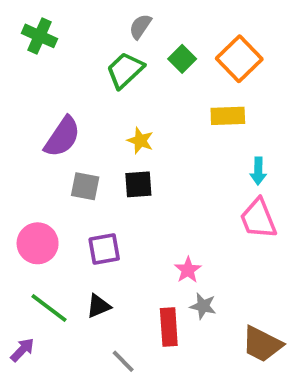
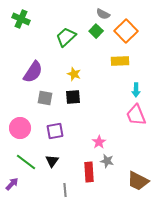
gray semicircle: (140, 26) -> (103, 14), moved, turned -96
black triangle: (98, 306) -> (52, 161), turned -32
gray line: (123, 361) -> (65, 190), turned 40

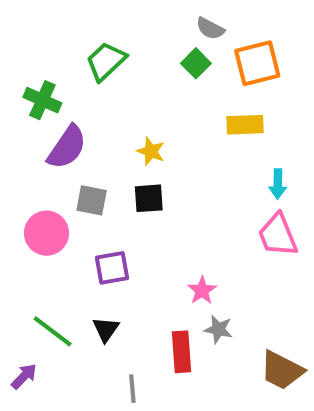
green cross: (21, 19) -> (42, 100), moved
orange square: (126, 31) -> (257, 63), turned 30
green trapezoid: (66, 37) -> (106, 61), moved
pink circle: (20, 128) -> (47, 233), moved

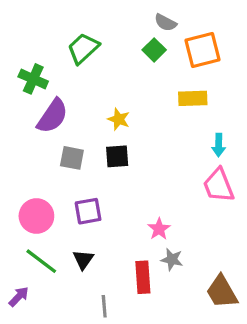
pink circle: (47, 233) -> (36, 216), moved
brown trapezoid: (282, 370) -> (222, 292), turned 33

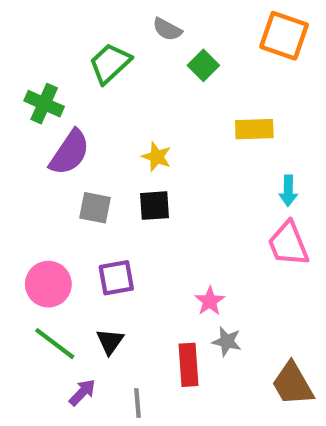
gray semicircle: (165, 23) -> (167, 29), moved
orange square: (202, 50) -> (284, 36), moved, turned 33
purple arrow: (19, 297) -> (82, 392), moved

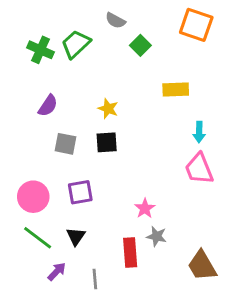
green cross: (44, 104) -> (41, 50), moved
purple semicircle: (70, 152) -> (48, 106), size x0.7

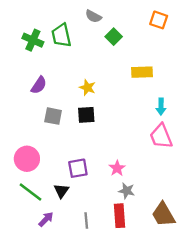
orange square: (196, 25) -> (159, 20), size x0.7
green trapezoid: (76, 44) -> (61, 35), turned -60
purple square: (80, 192) -> (78, 168), moved
red rectangle: (130, 252) -> (119, 216), moved
gray line: (95, 279) -> (86, 220), moved

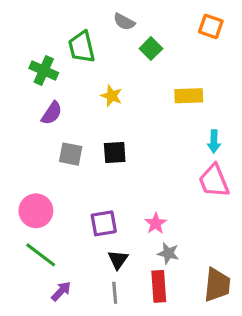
green cross: (33, 40) -> (44, 71), moved
yellow star: (87, 88) -> (112, 96), moved
black triangle: (61, 191) -> (118, 260), moved
brown trapezoid: (163, 215) -> (217, 285), turned -144

